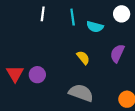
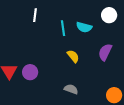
cyan line: (73, 17) -> (63, 28), moved
gray semicircle: (81, 93) -> (71, 89), size x0.6

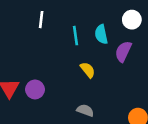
cyan semicircle: (84, 27) -> (101, 34), turned 63
purple semicircle: (105, 52) -> (123, 51), moved

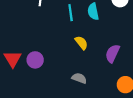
purple semicircle: (123, 51) -> (113, 53), moved

